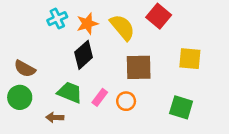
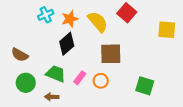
yellow square: (190, 59) -> (167, 30), moved
green circle: (20, 97) -> (26, 83), moved
brown arrow: (55, 117) -> (52, 97), moved

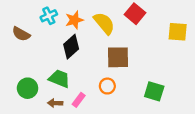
brown semicircle: (20, 55) -> (21, 34), moved
pink rectangle: (80, 78) -> (79, 100), moved

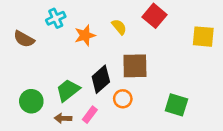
orange star: (74, 20) -> (85, 35), moved
yellow semicircle: (104, 23) -> (119, 27), size x0.6
black diamond: (71, 47) -> (101, 79), moved
green trapezoid: (59, 79) -> (68, 90), turned -60

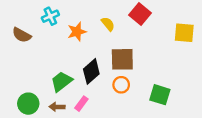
orange circle: (123, 99) -> (121, 85), moved
green circle: (31, 101) -> (28, 104), moved

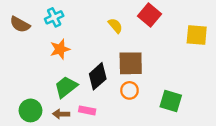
orange star: (77, 32) -> (60, 49), moved
brown semicircle: (22, 35) -> (20, 24), moved
pink rectangle: (81, 104) -> (87, 110), turned 64

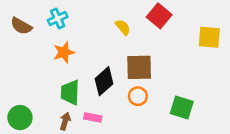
green trapezoid: (66, 87) -> (70, 92), turned -50
green circle: (31, 110) -> (20, 118), moved
brown arrow: (61, 114) -> (65, 121), turned 105

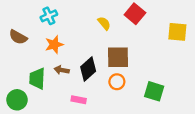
brown semicircle: (21, 26) -> (18, 37), moved
green trapezoid: (70, 92) -> (37, 79), moved
brown arrow: (65, 121) -> (62, 70), moved, turned -96

